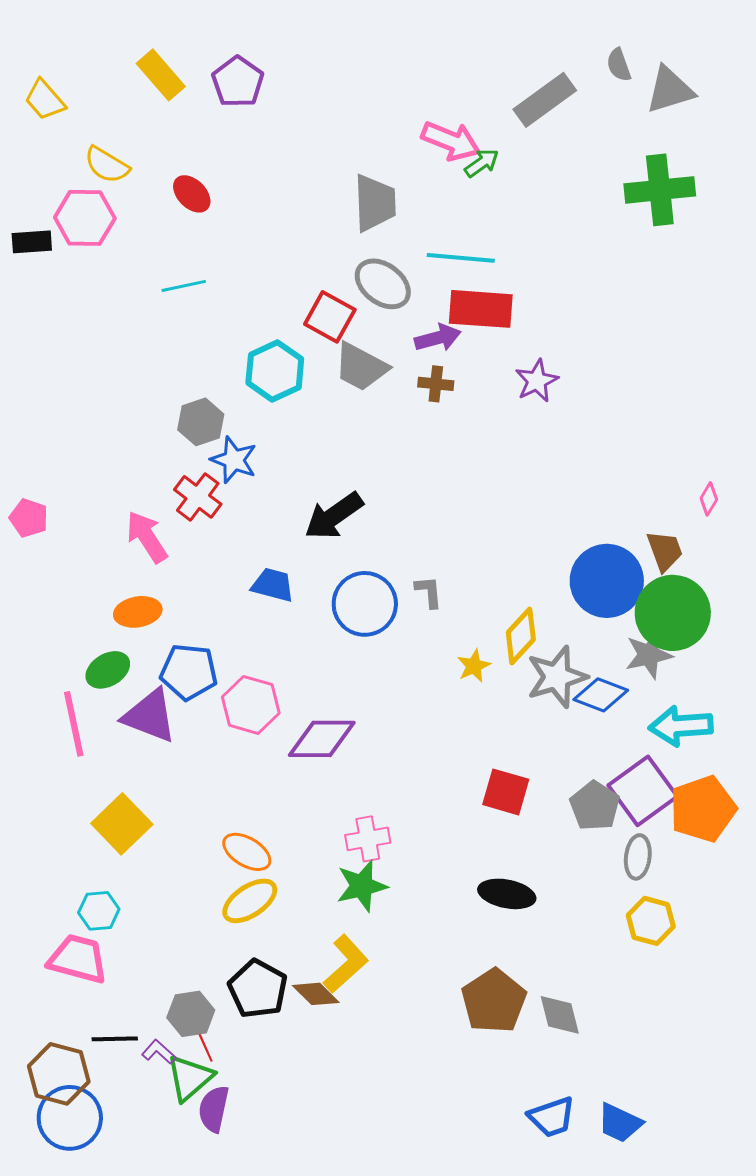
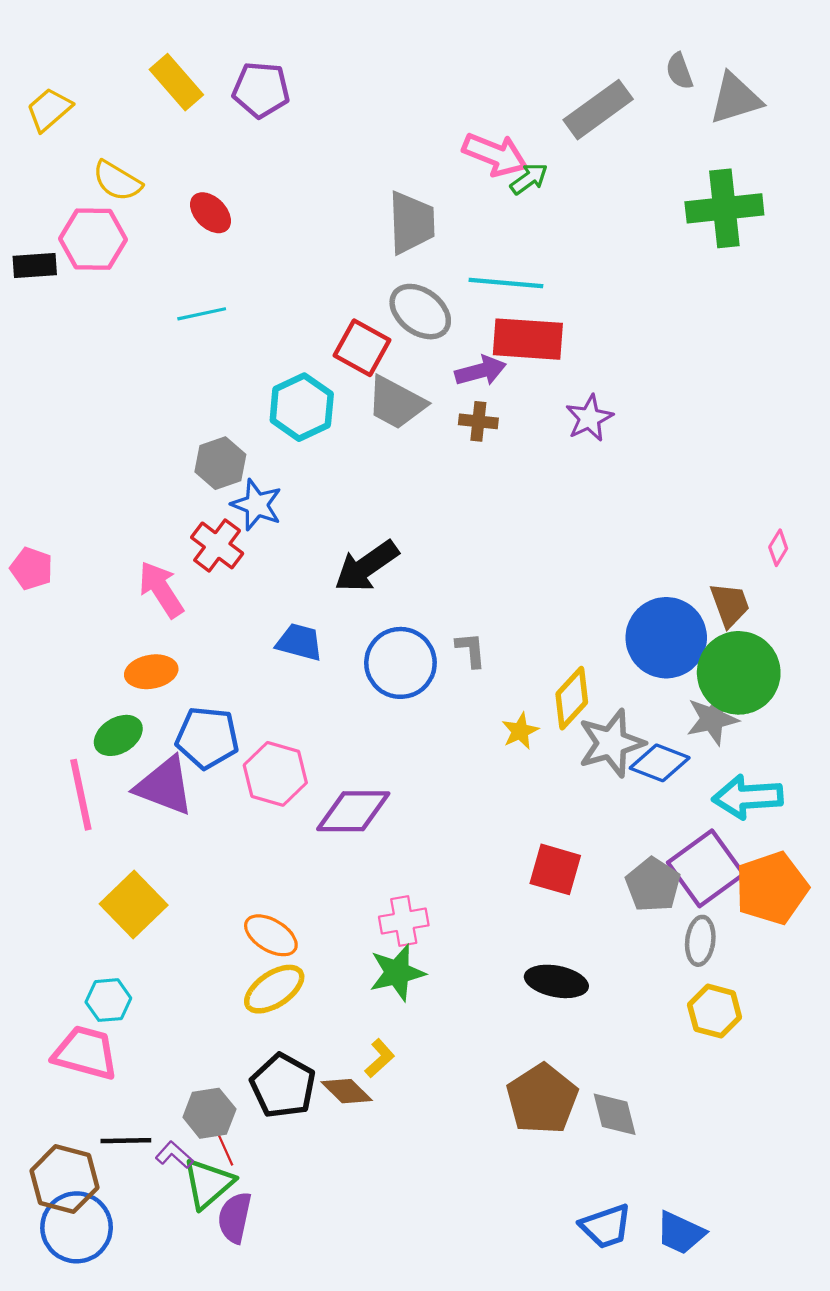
purple pentagon: (238, 82) -> (261, 90), turned -30
yellow trapezoid: (45, 100) -> (49, 110), turned 90
yellow L-shape: (346, 964) -> (380, 1058), size x0.6

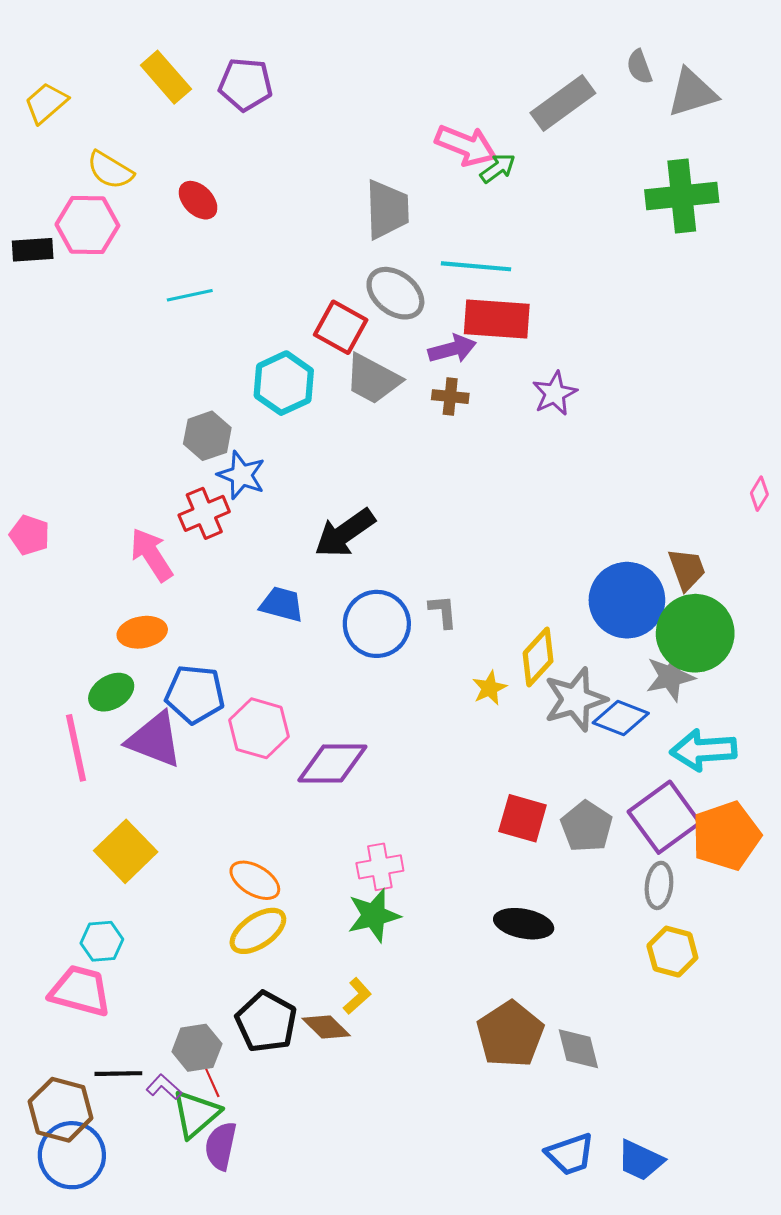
red cross: (217, 545) -> (204, 513), turned 30
pink diamond: (778, 548) -> (759, 494), moved
gray pentagon: (653, 885) -> (587, 827), moved

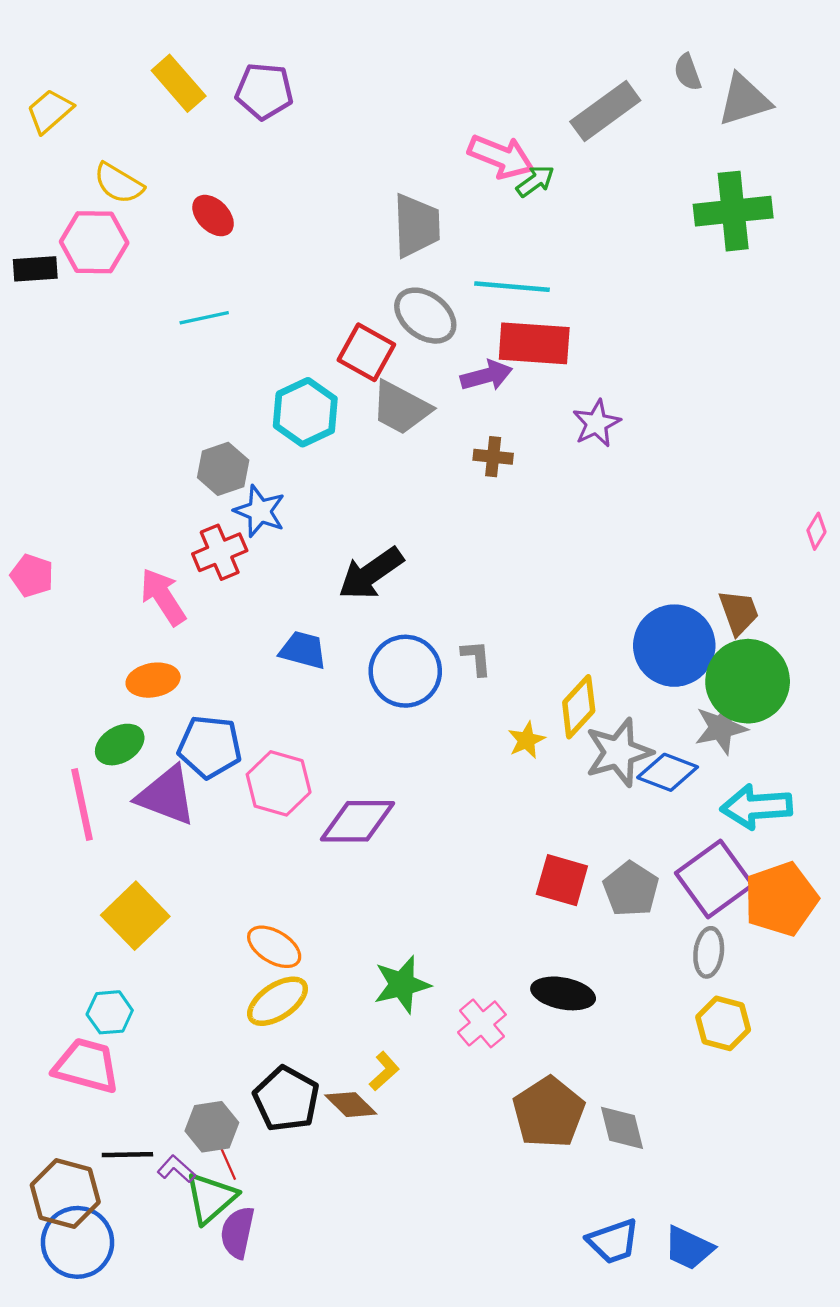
brown cross: (450, 397) -> (493, 457), moved
pink cross: (380, 867) -> (482, 1023), moved, turned -30

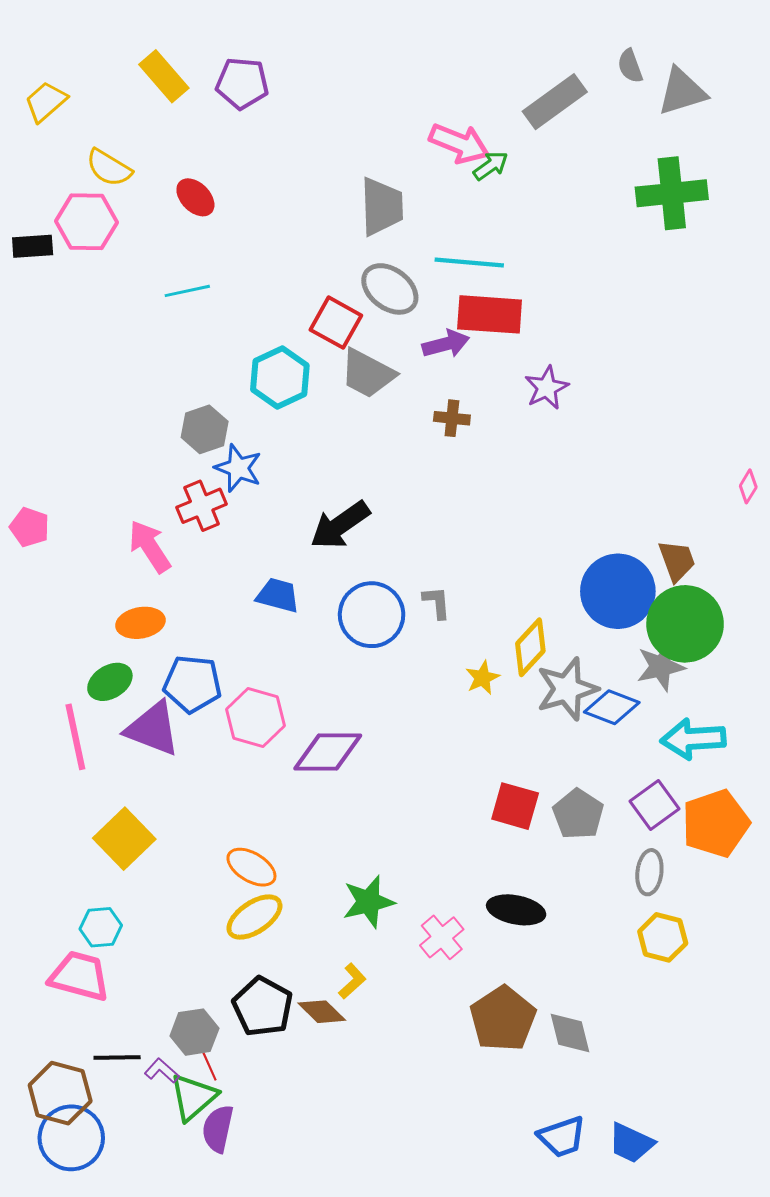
purple square: (714, 879) -> (655, 805), size x0.7

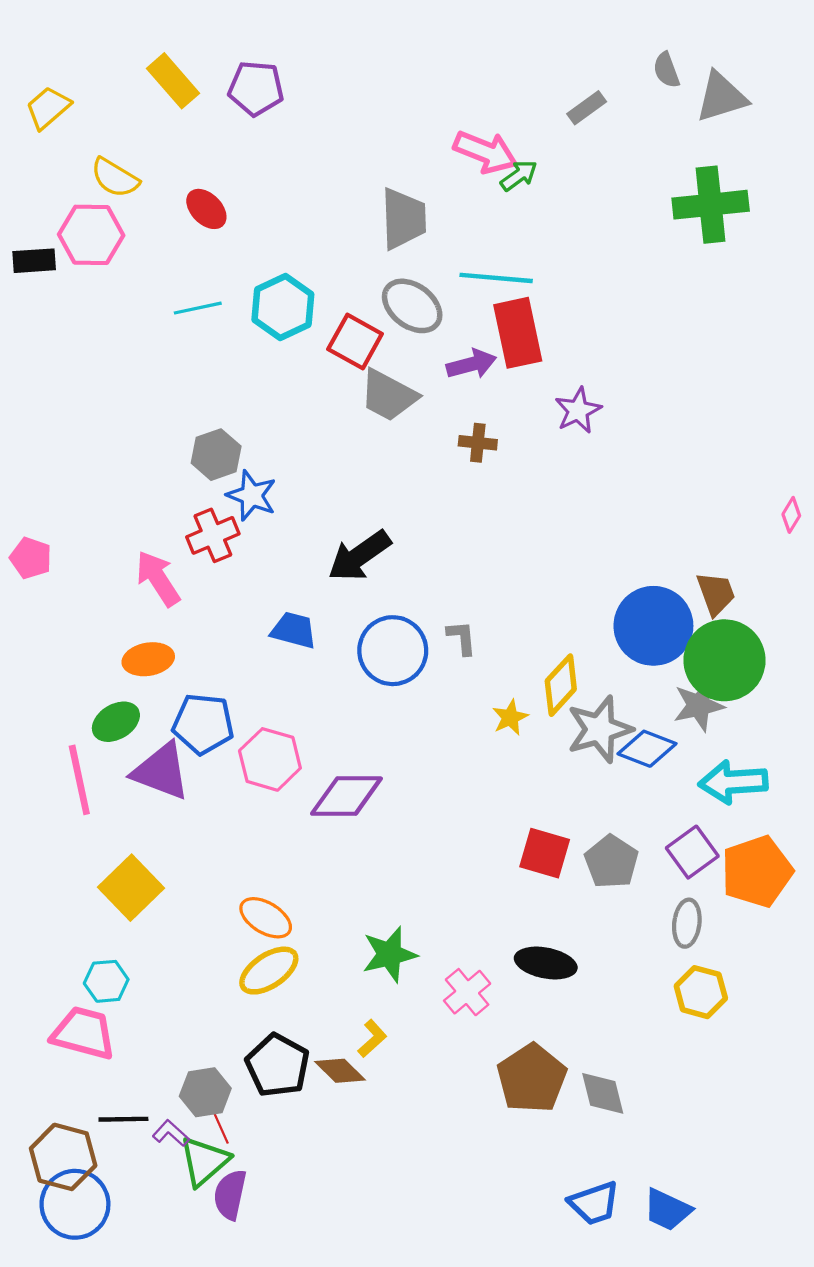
gray rectangle: (555, 102) -> (587, 108), size x0.6
red rectangle: (490, 314) -> (518, 333), turned 74
cyan hexagon: (280, 378) -> (283, 307), moved

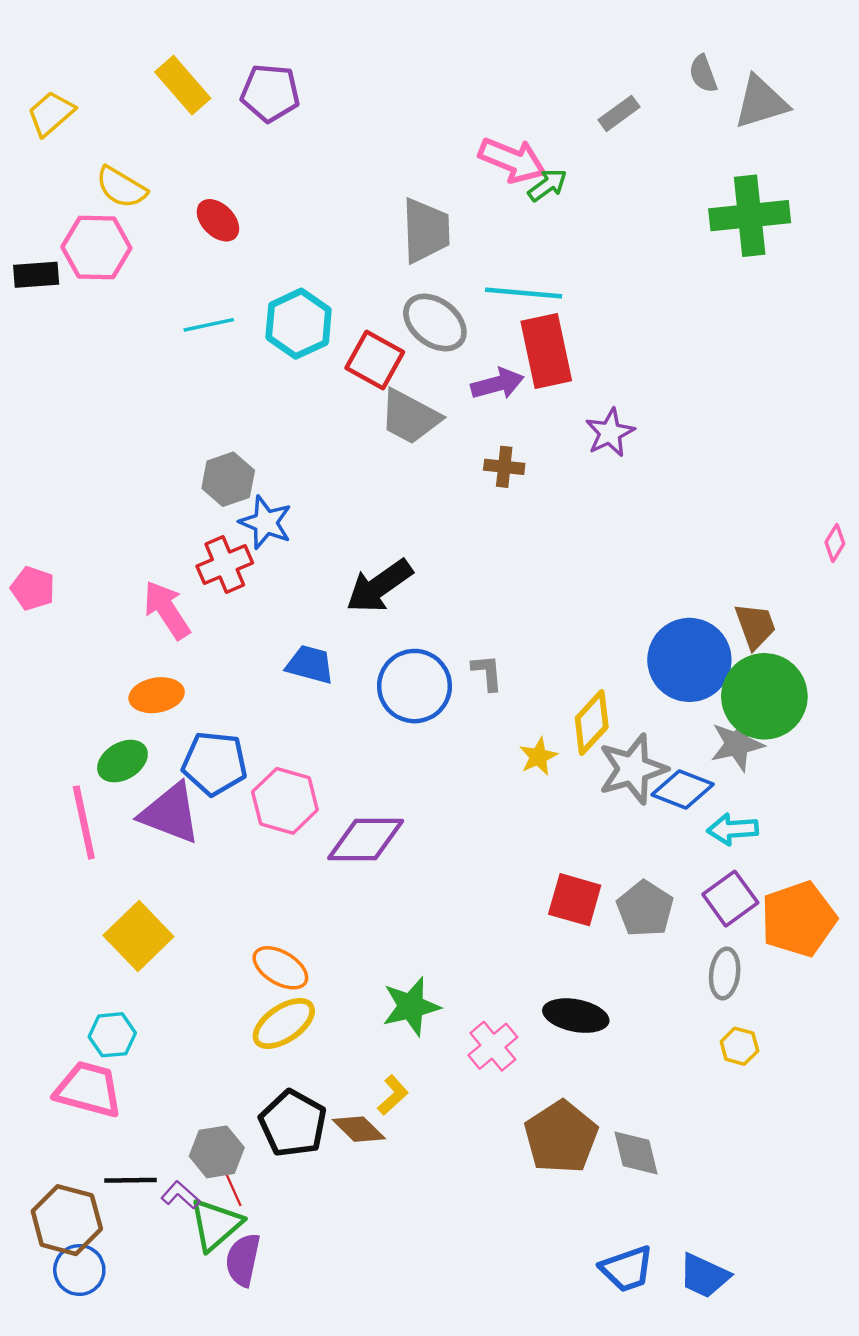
cyan arrow: (733, 782) -> (733, 829), moved, size x0.7
yellow hexagon: (701, 992) -> (739, 1046), size x0.7
blue circle: (75, 1204) -> (79, 1270), size x0.7

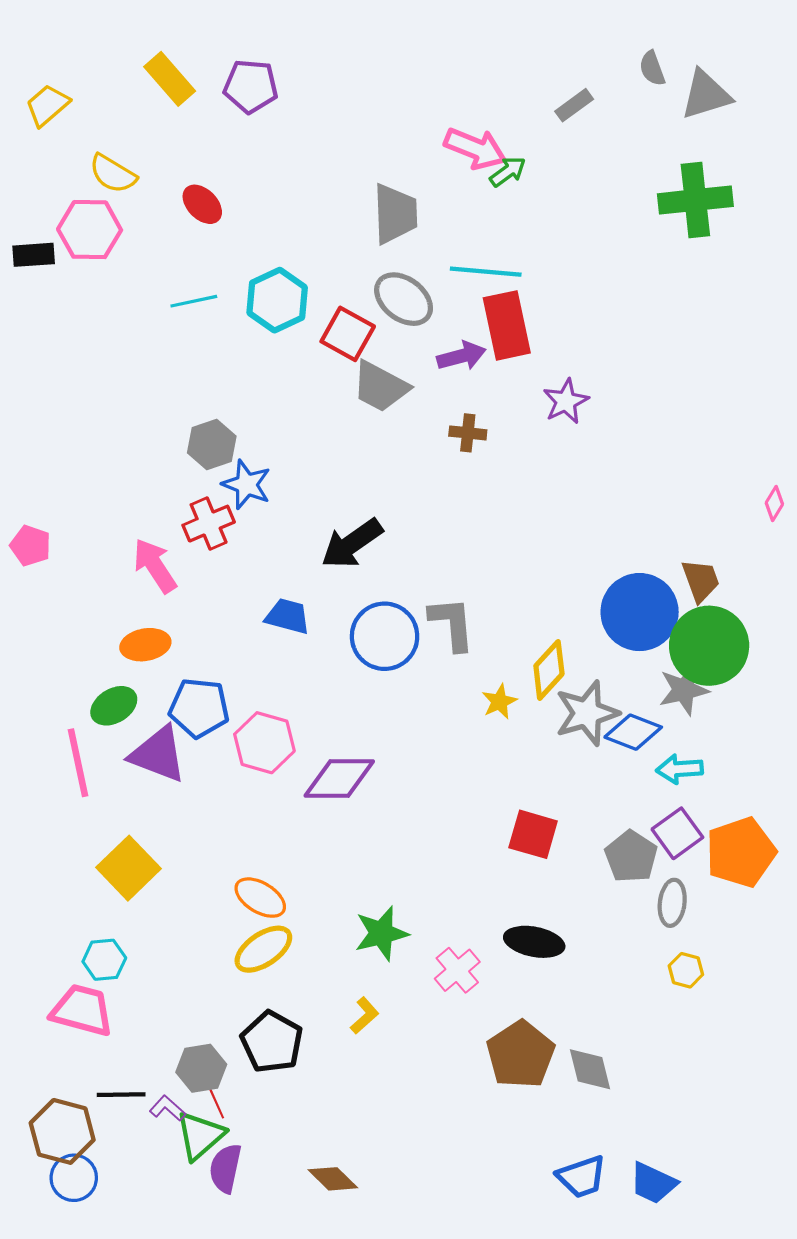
gray L-shape: (487, 672) -> (452, 624), size x1.6
gray pentagon: (645, 909) -> (631, 856), moved
brown diamond: (359, 1129) -> (333, 1179), moved

